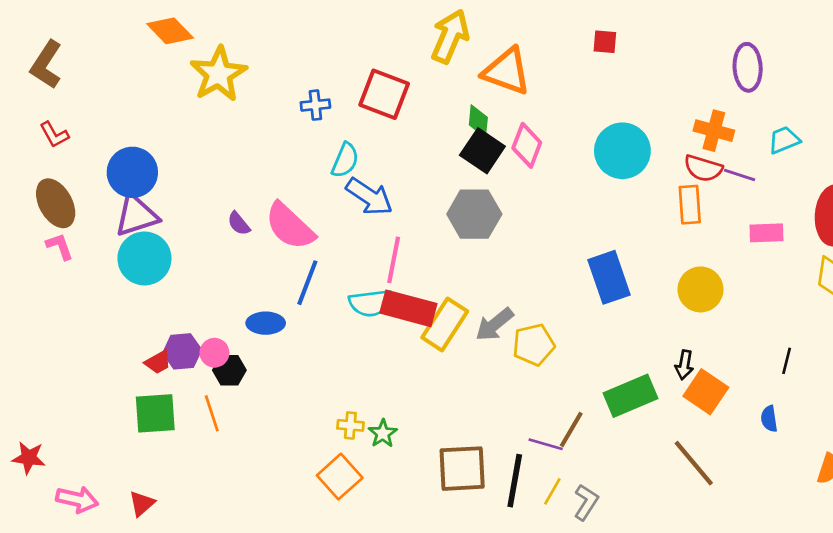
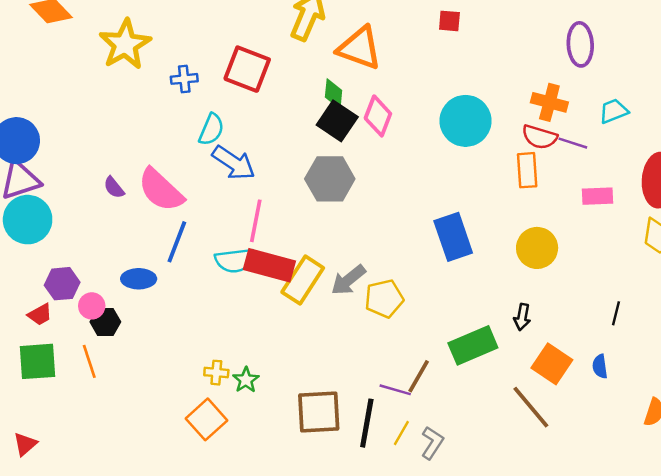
yellow star: (219, 74) -> (125, 44), moved
purple hexagon: (182, 351) -> (62, 284), moved
orange square: (706, 392) -> (552, 364), moved

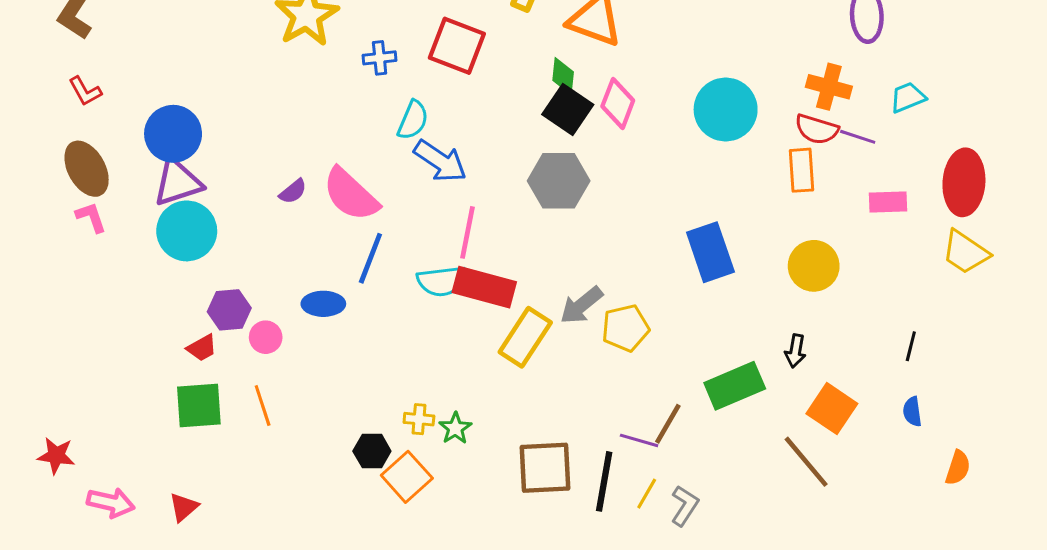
purple semicircle: (114, 187) -> (293, 191), turned -90
yellow rectangle: (303, 280) -> (525, 337), moved
black hexagon: (105, 322) -> (372, 451), moved
blue semicircle: (600, 366) -> (912, 412), moved

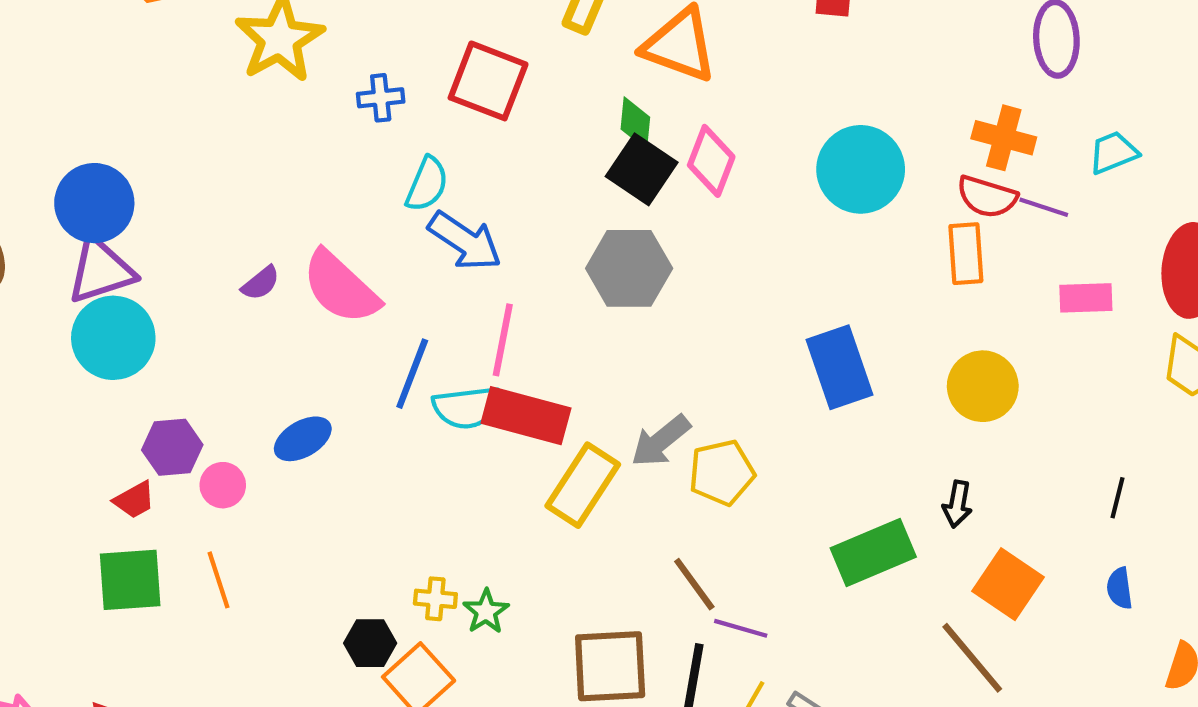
blue line: (370, 258) -> (412, 374), moved
blue ellipse: (323, 304) -> (303, 439), turned -30
brown line: (668, 424) -> (694, 584), moved, turned -66

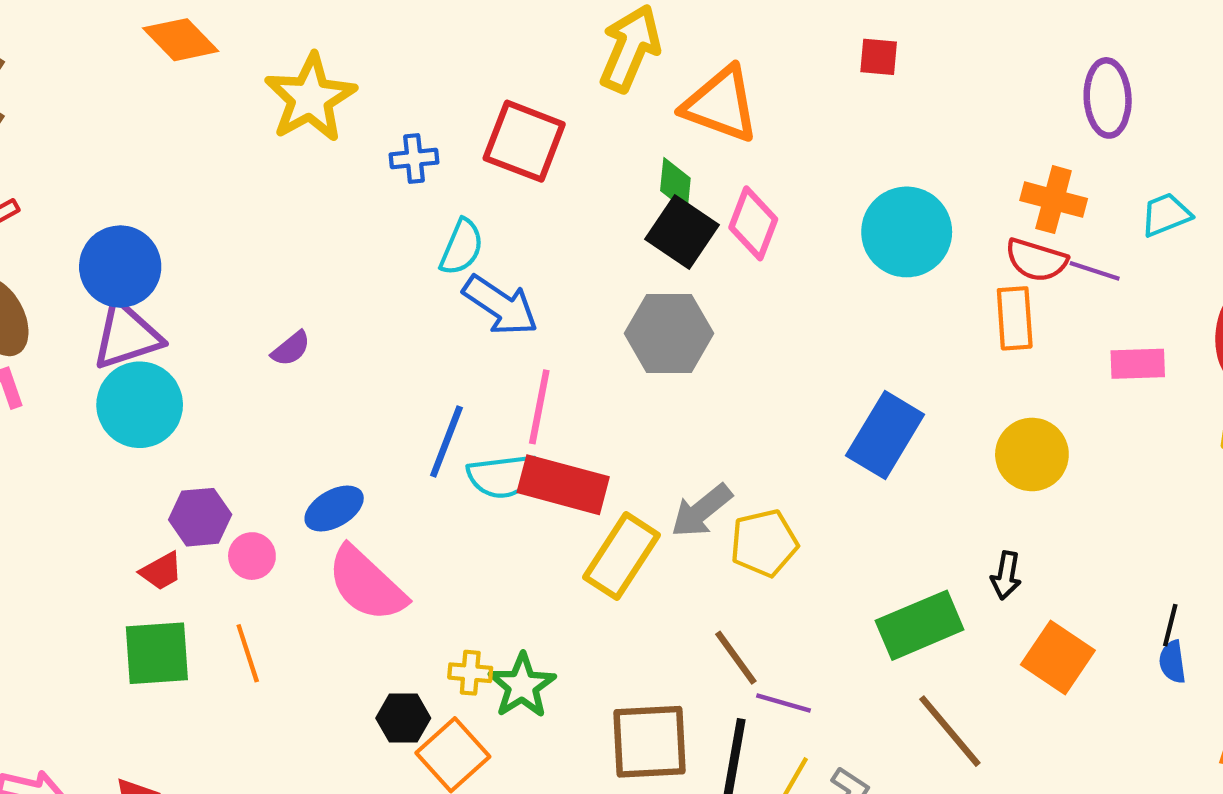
pink semicircle: (341, 287) -> (366, 584), moved
blue rectangle: (840, 367) -> (885, 435), turned 50
black line: (1117, 498) -> (1170, 625), moved
green star: (486, 611) -> (522, 686), size x1.4
brown line: (972, 658) -> (950, 731), moved

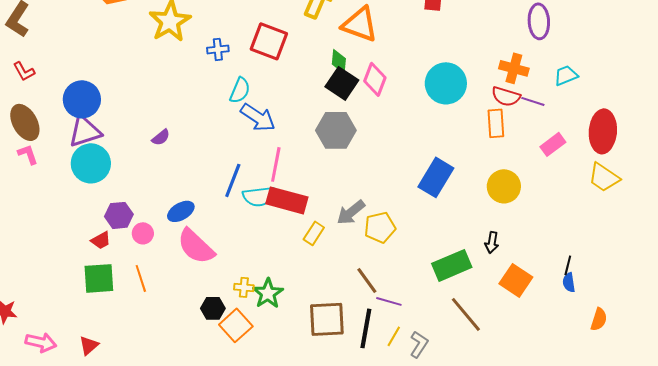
pink rectangle: (1138, 364) -> (553, 144), turned -35
yellow rectangle: (621, 556) -> (314, 233), size x0.6

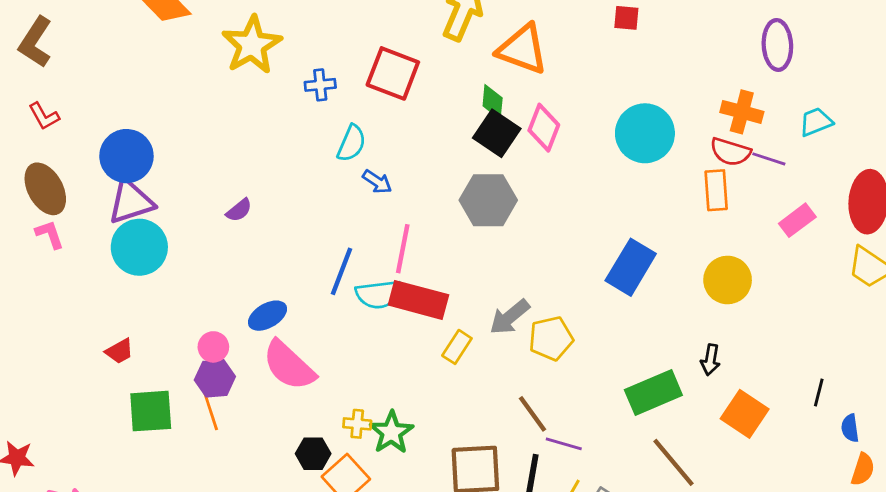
blue arrow: (258, 117) -> (377, 182), size x0.6
purple hexagon: (119, 215) -> (215, 378), moved
red trapezoid: (101, 240) -> (119, 351), moved
blue semicircle: (569, 282) -> (850, 428), moved

